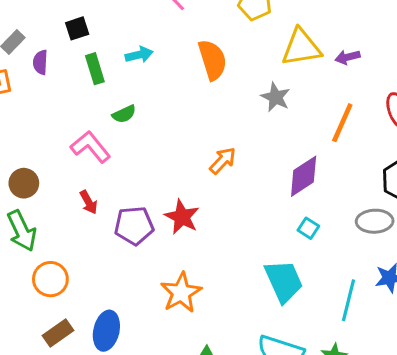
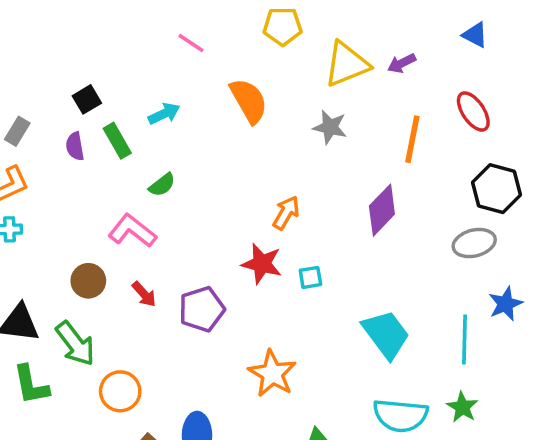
purple semicircle: (40, 62) -> (75, 146), moved
brown circle: (24, 183) -> (88, 281), moved
red star: (182, 217) -> (262, 264), moved
cyan square: (308, 228) -> (310, 277), moved, turned -30

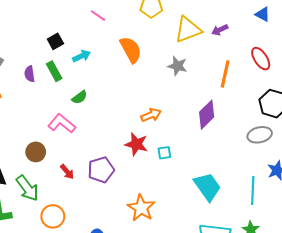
black square: (87, 99) -> (55, 41), moved
orange arrow: (286, 213) -> (151, 115), turned 36
red arrow: (144, 294) -> (67, 172), moved

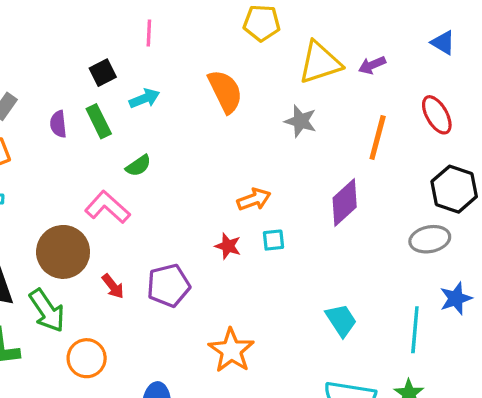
pink line: (98, 16) -> (149, 33), moved, turned 56
red star: (136, 144) -> (228, 246), size x0.7
brown circle: (36, 152) -> (63, 252), size x1.6
cyan square: (164, 153) -> (273, 240), moved
cyan trapezoid: (207, 187) -> (341, 320), size x0.7

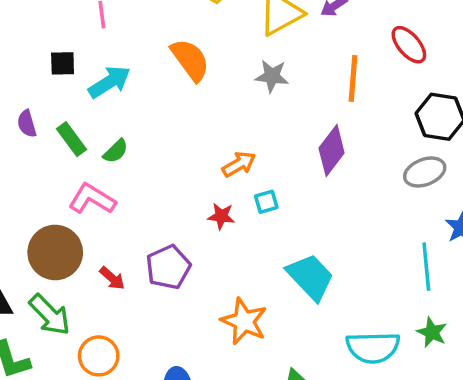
black square: (103, 73) -> (63, 63), turned 36
cyan arrow: (144, 98) -> (109, 82), size x1.4
green rectangle: (99, 121) -> (72, 139), moved
cyan trapezoid: (341, 320) -> (310, 277), moved, size x1.4

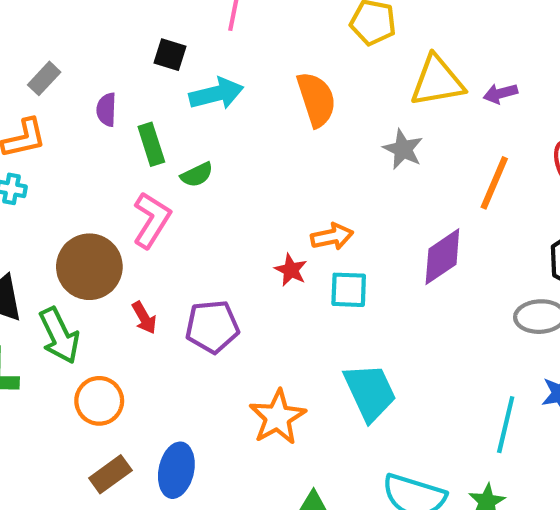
pink L-shape: (92, 199) -> (152, 220), turned 72
cyan square: (266, 202) -> (349, 290), size x1.4
red star: (221, 216) -> (291, 270), moved

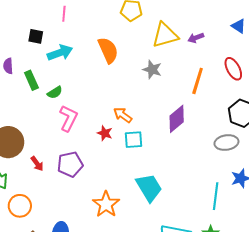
pink L-shape: (152, 220) -> (68, 118), moved
orange arrow: (332, 237) -> (123, 115), turned -126

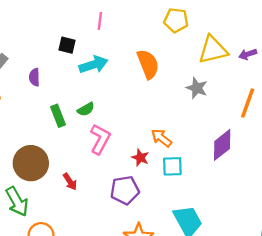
green rectangle: (31, 80) -> (58, 116), moved
red arrow: (37, 164) -> (70, 182), moved
purple pentagon: (70, 164) -> (125, 190), moved

